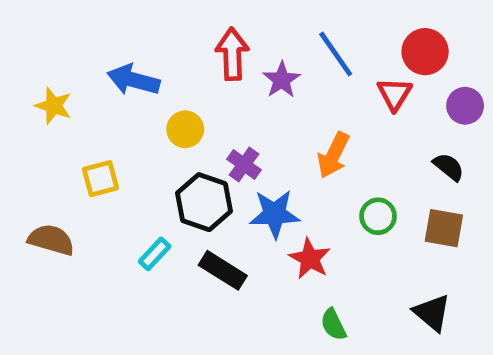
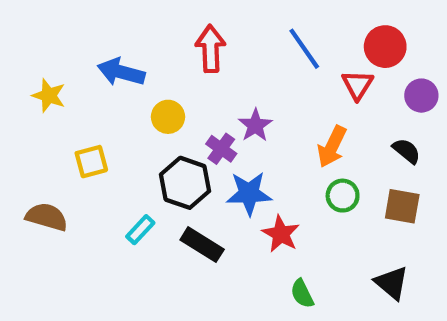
purple star: (282, 80) -> (255, 125), moved
orange arrow: (333, 155) -> (332, 147), moved

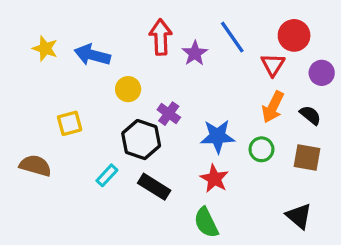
yellow star: (49, 96) -> (45, 48), moved
purple star: (255, 125) -> (195, 53), moved
orange arrow: (332, 147) -> (273, 107), moved
blue star: (249, 193) -> (218, 136), moved
green semicircle: (302, 294) -> (206, 223), moved, size x1.4

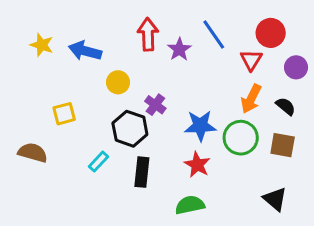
green circle: (261, 149) -> (241, 138), size x1.5
black rectangle: (154, 187) -> (142, 172), turned 64
green semicircle: (206, 223) -> (190, 205), turned 104

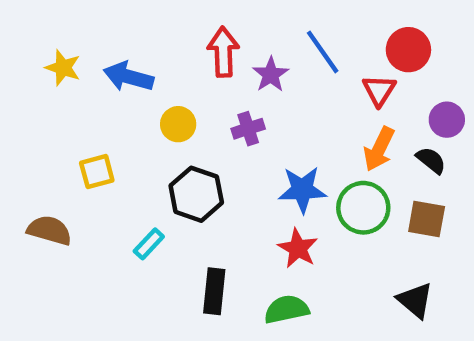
purple circle: (296, 67) -> (447, 120), moved
purple cross: (155, 105) -> (248, 129), moved, turned 36
black rectangle: (142, 172) -> (214, 291), moved

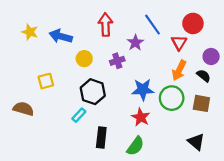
purple star: (271, 74) -> (135, 43), moved
cyan rectangle: (149, 244) -> (79, 115), moved
green semicircle: (287, 309) -> (135, 146), turned 138

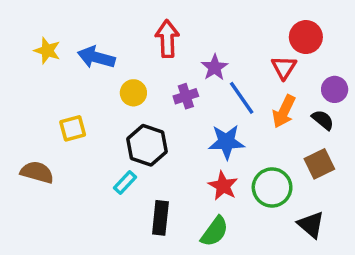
blue line: (152, 25) -> (242, 98), moved
green circle: (172, 98) -> (272, 187), moved
brown square: (201, 103) -> (319, 164), turned -36

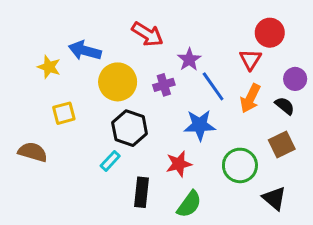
red arrow: (167, 39) -> (147, 34), turned 124
yellow star: (47, 51) -> (49, 67), moved
yellow circle: (133, 93) -> (118, 82), size x1.6
red star: (223, 186) -> (179, 164), moved, turned 30

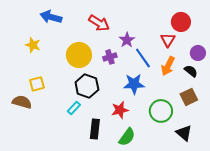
blue arrow: (85, 51) -> (51, 17), moved
yellow square: (64, 113) -> (37, 84), moved

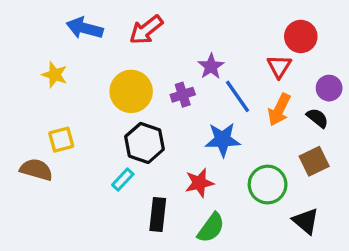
red arrow: (99, 23) -> (146, 30), moved, turned 110

